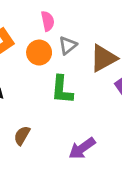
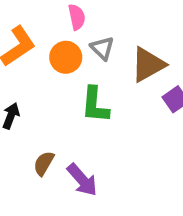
gray triangle: (68, 45) -> (102, 48), turned -36
purple arrow: (82, 148) -> (82, 180), moved, turned -96

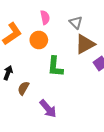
gray triangle: (102, 48) -> (76, 23), moved
brown semicircle: (44, 163) -> (23, 88), moved

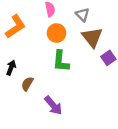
orange circle: (39, 40) -> (57, 33), moved
brown triangle: (85, 44) -> (92, 37), turned -40

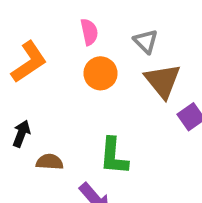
green L-shape: (61, 61) -> (114, 156), moved
brown semicircle: (27, 84) -> (50, 162), turned 64

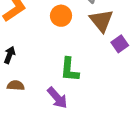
brown semicircle: (50, 162) -> (16, 86), moved

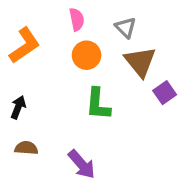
green L-shape: (70, 70) -> (98, 104), moved

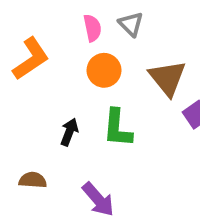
gray triangle: (126, 28) -> (131, 24), moved
black arrow: (18, 107) -> (69, 132), moved

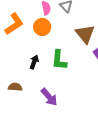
orange circle: (104, 70) -> (42, 27), moved

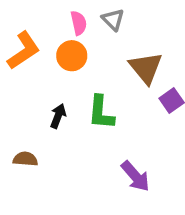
purple arrow: (49, 97) -> (135, 176), moved

